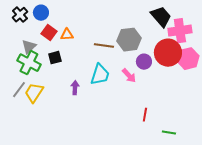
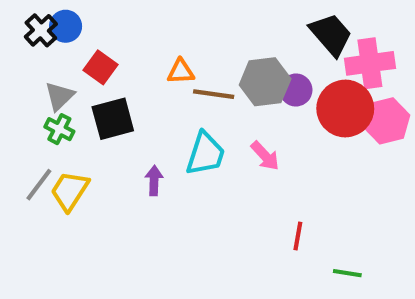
blue circle: (41, 13) -> (66, 26), moved
orange triangle: (67, 35) -> (181, 71), moved
black square: (55, 58) -> (113, 119), size x1.5
purple circle: (144, 62) -> (296, 90), moved
green cross: (29, 63) -> (59, 129), size x0.6

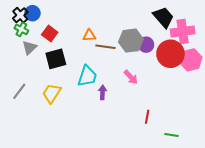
green cross: (59, 129) -> (21, 29), moved
cyan trapezoid: (205, 154) -> (87, 76), moved
purple arrow: (154, 180) -> (102, 92), moved
yellow trapezoid: (70, 191) -> (52, 93), moved

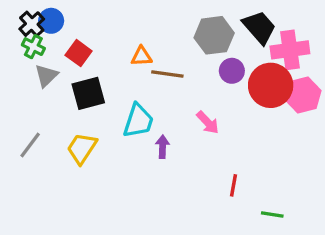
gray hexagon: (131, 41) -> (214, 35), moved

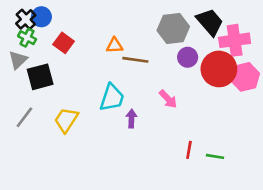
gray triangle: (46, 76) -> (18, 60), moved
black square: (88, 93) -> (40, 77), moved
green line: (272, 214) -> (215, 156), moved

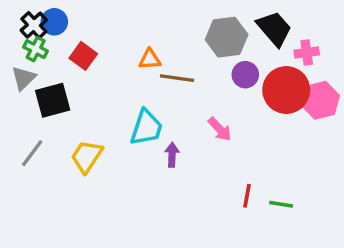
pink cross: (235, 40) -> (307, 52), size x0.6

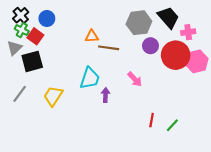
blue circle: (54, 22) -> (47, 19), moved
red square: (83, 56) -> (35, 36), moved
green line: (281, 204) -> (172, 125), turned -56

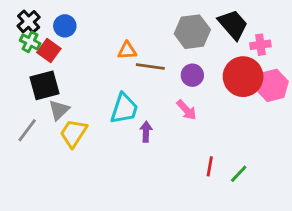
purple circle: (150, 46) -> (192, 75), moved
gray triangle: (14, 48) -> (59, 110), moved

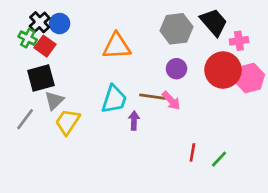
black cross: (29, 22) -> (40, 22), moved
orange triangle: (127, 51) -> (117, 46), size x1.6
brown line: (150, 66) -> (153, 97), moved

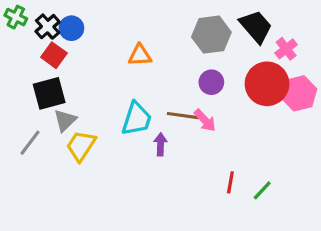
green cross: (28, 38) -> (16, 17), moved
pink cross: (239, 41) -> (286, 49), turned -30
orange triangle: (117, 46) -> (140, 55), size x0.7

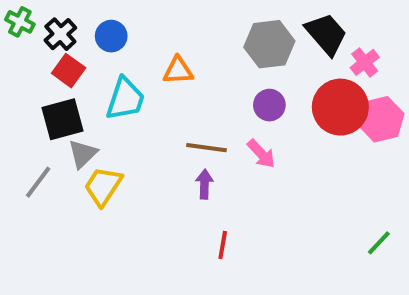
blue circle: (71, 28) -> (111, 36), moved
brown line: (183, 116) -> (206, 148), moved
cyan trapezoid: (137, 119) -> (125, 99), moved
red line: (230, 182) -> (223, 245), moved
green line: (262, 190) -> (379, 243), moved

